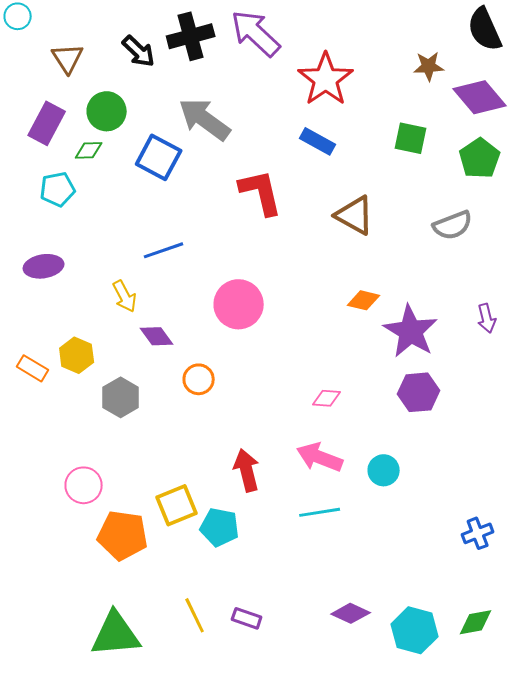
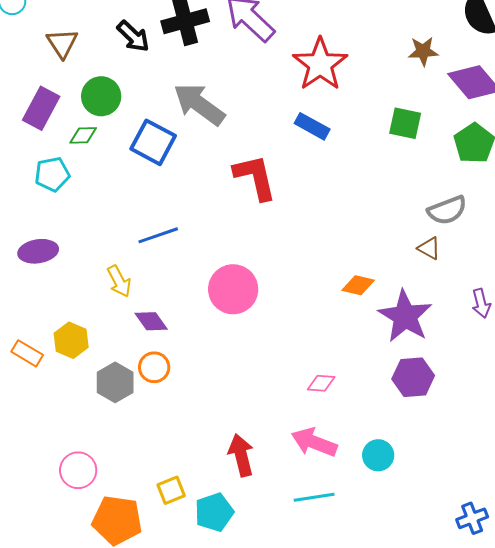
brown triangle: (355, 215) -> (429, 248), moved, size x0.6
orange circle: (199, 379) -> (154, 367), moved
yellow square: (177, 505) -> (171, 490), size x0.7
cyan pentagon: (220, 527) -> (214, 512), turned -30

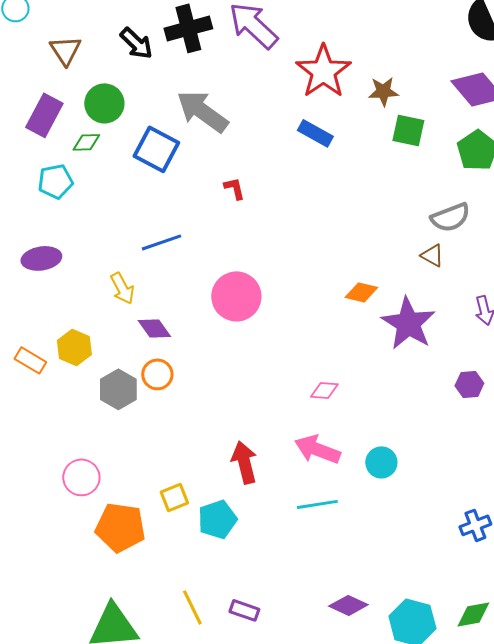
brown star: (423, 51) -> (383, 91), moved
red L-shape: (255, 177) -> (234, 188), moved, size x0.5
purple hexagon: (413, 377) -> (469, 384), moved, size x0.7

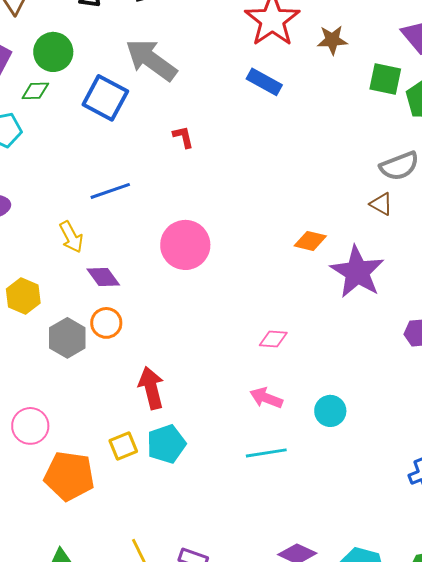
green square: (408, 130) -> (385, 79), moved
pink arrow: (317, 449) -> (266, 398), size x0.7
red arrow: (244, 462) -> (151, 388), moved
cyan pentagon: (217, 519) -> (166, 444), moved

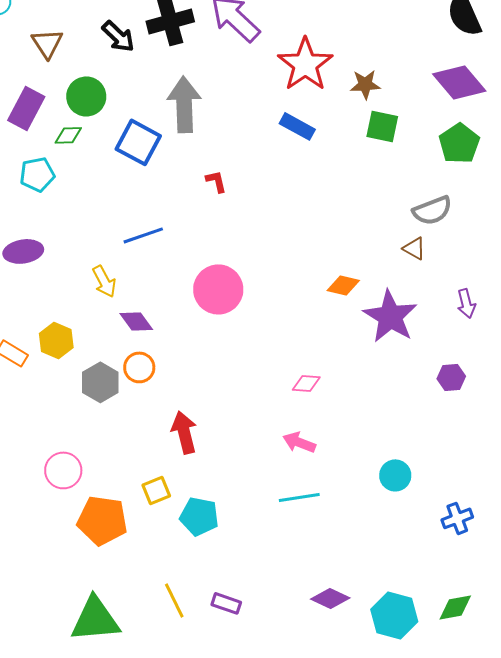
gray arrow: (151, 60) -> (184, 104), turned 52
green square: (385, 79) -> (382, 126), moved
cyan circle: (330, 411) -> (395, 475), moved
cyan pentagon: (166, 444) -> (199, 516), moved, turned 30

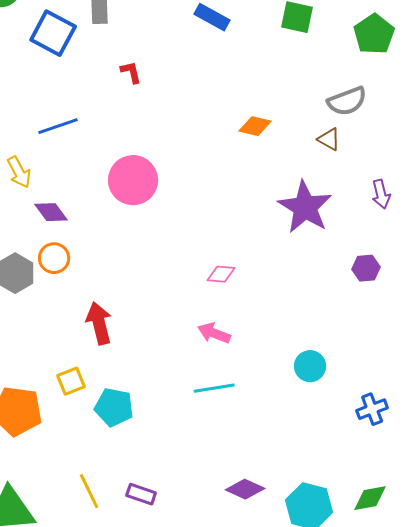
orange diamond: (343, 285) -> (255, 126), moved

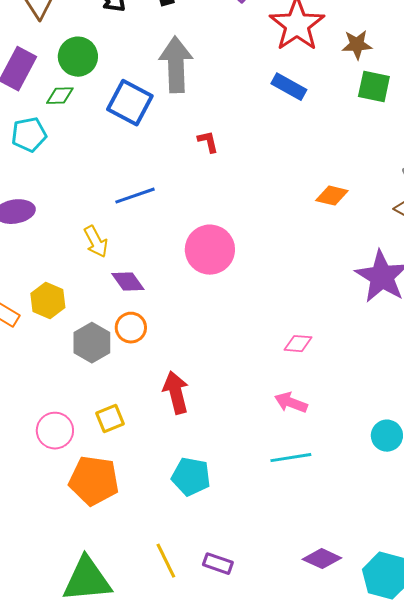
yellow square: (71, 381) -> (110, 419), moved

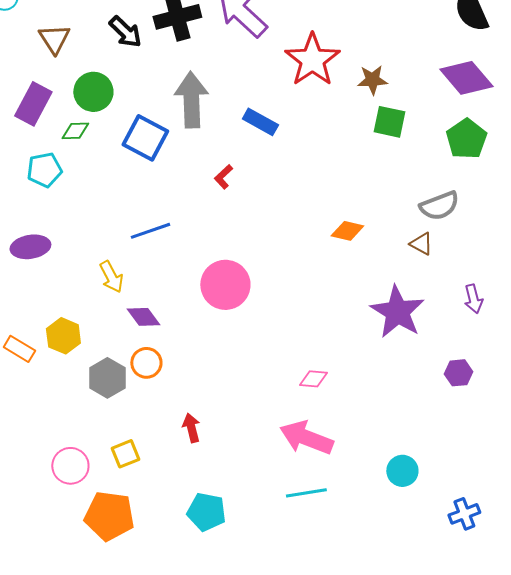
blue rectangle: (289, 87) -> (260, 122), moved
red L-shape: (208, 142) -> (223, 177), turned -120
red arrow: (176, 393) -> (191, 428), size x0.7
pink arrow: (291, 403) -> (306, 438), size x1.6

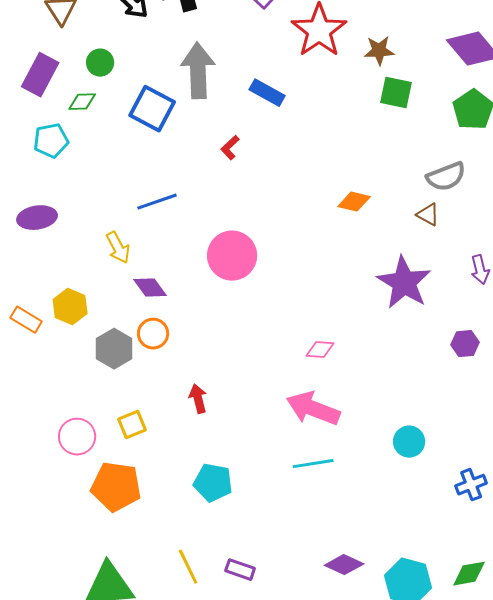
green circle: (93, 92) -> (100, 63), size x0.7

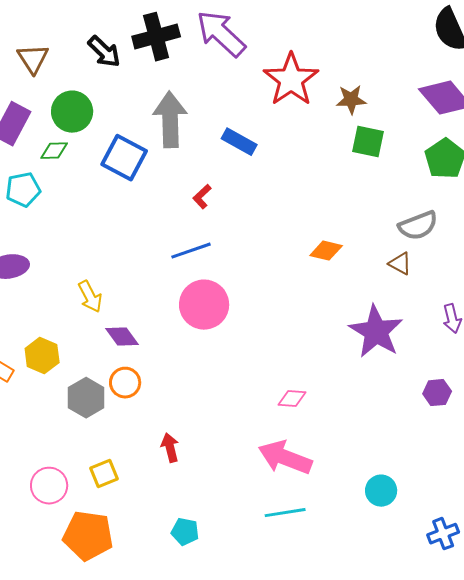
green circle: (100, 63) -> (72, 112), size x1.5
blue line: (157, 202) -> (191, 251), moved
cyan pentagon: (213, 483) -> (185, 532), size x0.7

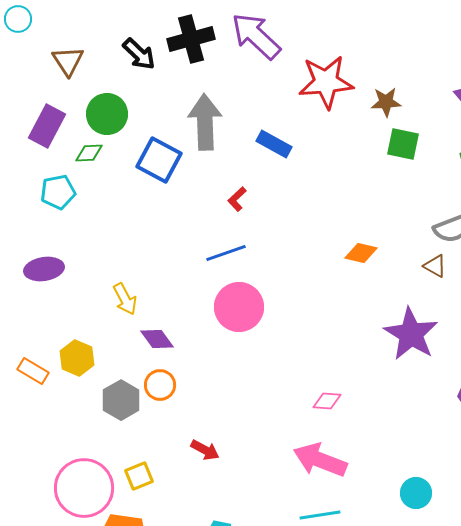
red star: (291, 80) -> (326, 82), turned 30
red arrow: (170, 448) -> (205, 450), turned 132
pink circle: (49, 486) -> (84, 488), size x1.6

